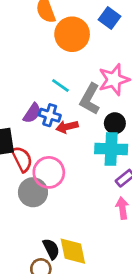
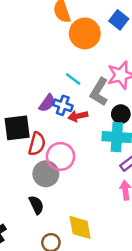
red semicircle: (22, 159) -> (37, 144), turned 40
black semicircle: (51, 249) -> (36, 205), moved

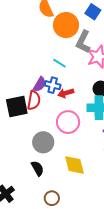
gray L-shape: (99, 92) -> (83, 42), moved
red semicircle: (37, 144) -> (34, 100), moved
pink circle: (60, 156) -> (68, 122), moved
yellow diamond: (80, 227) -> (74, 165), moved

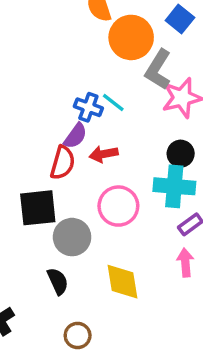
blue cross: (53, 85) -> (88, 107), moved
red arrow: (66, 93) -> (104, 154), moved
black square: (17, 107) -> (38, 208), moved

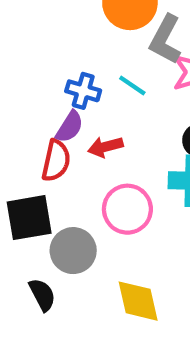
cyan line: (113, 102) -> (132, 86), moved
black semicircle: (58, 281) -> (42, 295), moved

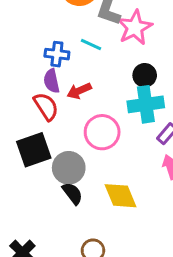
purple semicircle: (70, 127) -> (52, 81), turned 145
red semicircle: (56, 161) -> (46, 106), turned -36
black semicircle: (42, 295) -> (72, 193), moved

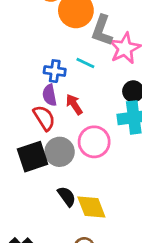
red arrow: (79, 91) -> (74, 104), turned 80
gray circle: (69, 168) -> (60, 152), moved
yellow diamond: (120, 196) -> (91, 207), moved

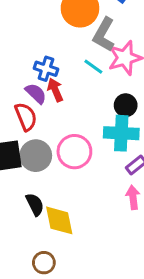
cyan line: (85, 63) -> (93, 67), moved
purple semicircle: (50, 95) -> (36, 93), turned 135
red arrow: (74, 104) -> (55, 90), moved

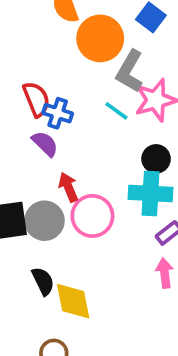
red arrow: (55, 90) -> (68, 187), moved
red semicircle: (26, 117) -> (36, 99), moved

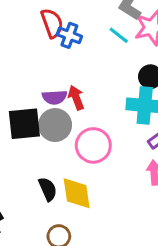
purple semicircle: (45, 144) -> (55, 97), moved, turned 130
pink circle: (92, 216) -> (93, 145), moved
black semicircle: (43, 281) -> (48, 189), moved

